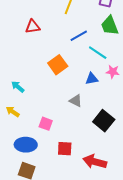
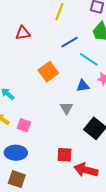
gray triangle: (76, 101) -> (67, 108), turned 32
pink square: (46, 124) -> (24, 125), moved
red square: (65, 149) -> (64, 155), moved

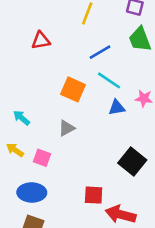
cyan line: (89, 59) -> (109, 80), moved
orange square: (48, 72) -> (73, 89), turned -30
gray triangle: (67, 108) -> (67, 128), moved, turned 32

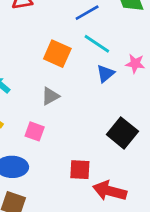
blue triangle: (117, 107) -> (105, 73), turned -30
pink square: (42, 158) -> (35, 131), moved

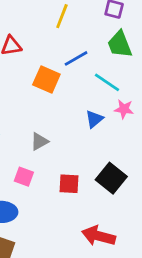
cyan line: (97, 44) -> (107, 82), moved
orange square: (57, 54) -> (46, 80), moved
red square: (80, 170) -> (69, 184), moved

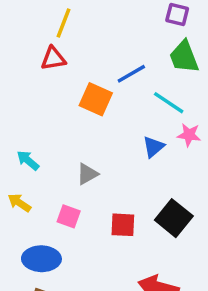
yellow line: (62, 16) -> (64, 23), moved

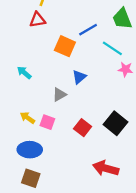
blue triangle: (153, 147) -> (79, 77), moved
cyan arrow: (28, 160) -> (24, 73), moved
yellow arrow: (19, 203) -> (28, 118), moved
red square: (123, 225) -> (83, 128), turned 35

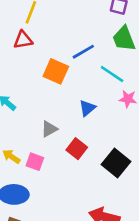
blue triangle: (79, 77) -> (87, 108), moved
red square: (83, 128) -> (77, 149), moved

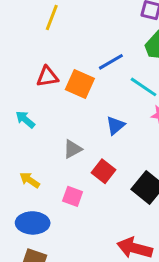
red triangle: (23, 40) -> (47, 77), moved
pink square: (35, 162) -> (73, 196), moved

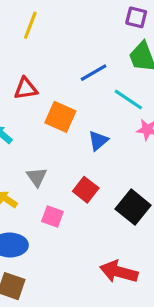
orange square: (80, 84) -> (60, 117), moved
gray triangle: (73, 149) -> (37, 177), moved, turned -36

